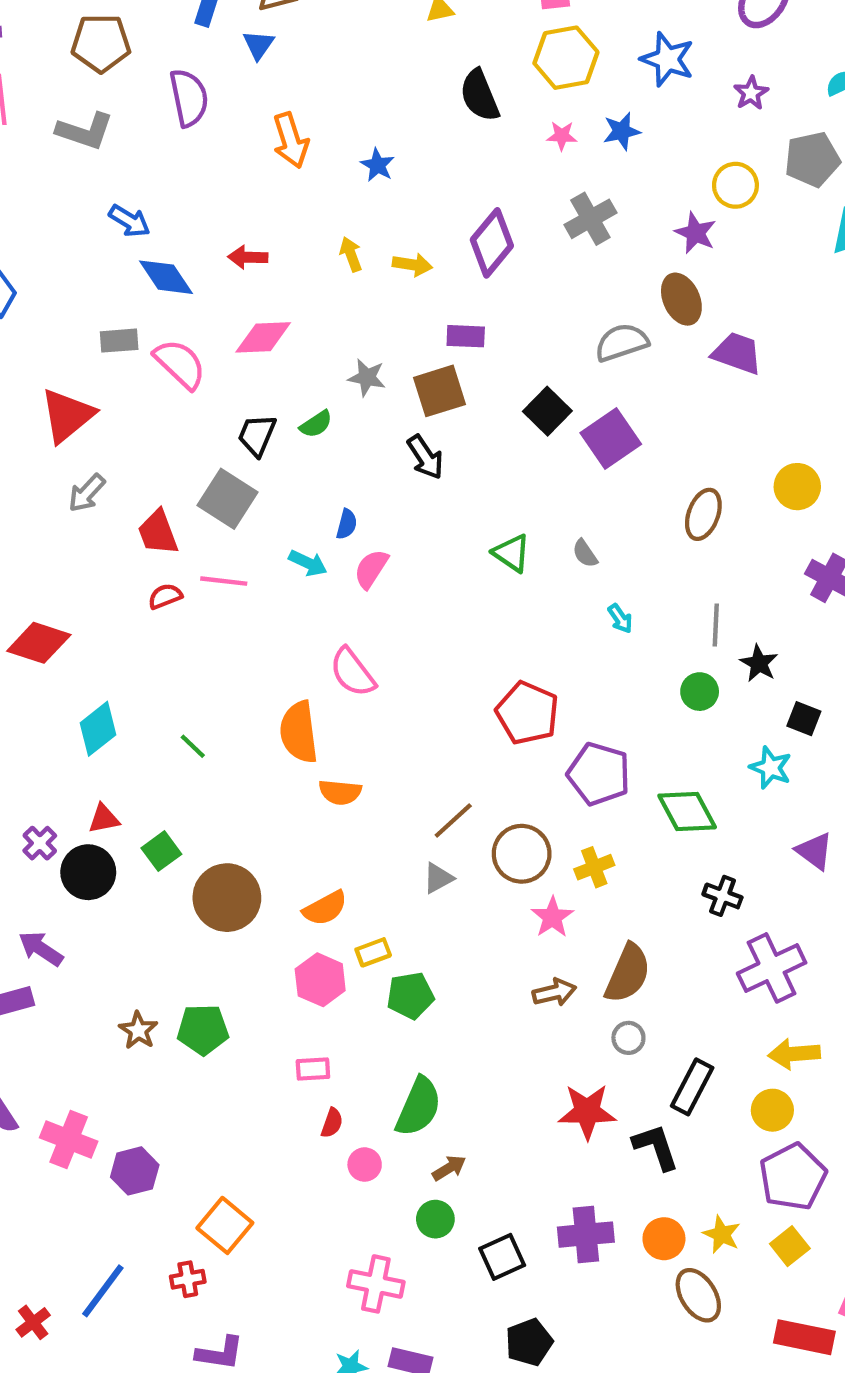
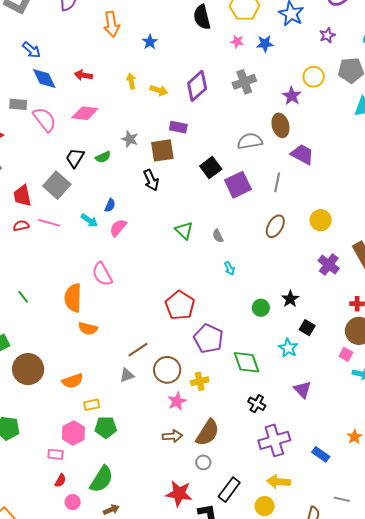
gray line: (716, 625) -> (277, 182), moved
pink hexagon: (320, 980) -> (73, 433), moved

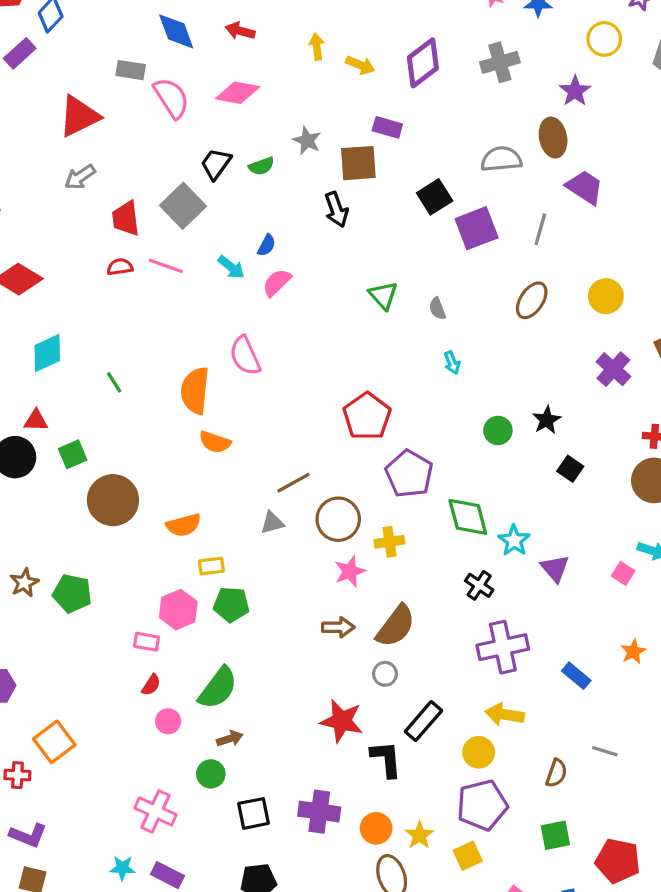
yellow circle: (314, 77) -> (604, 39), moved
cyan star: (288, 348) -> (514, 540), moved
pink square: (346, 354) -> (623, 573), moved

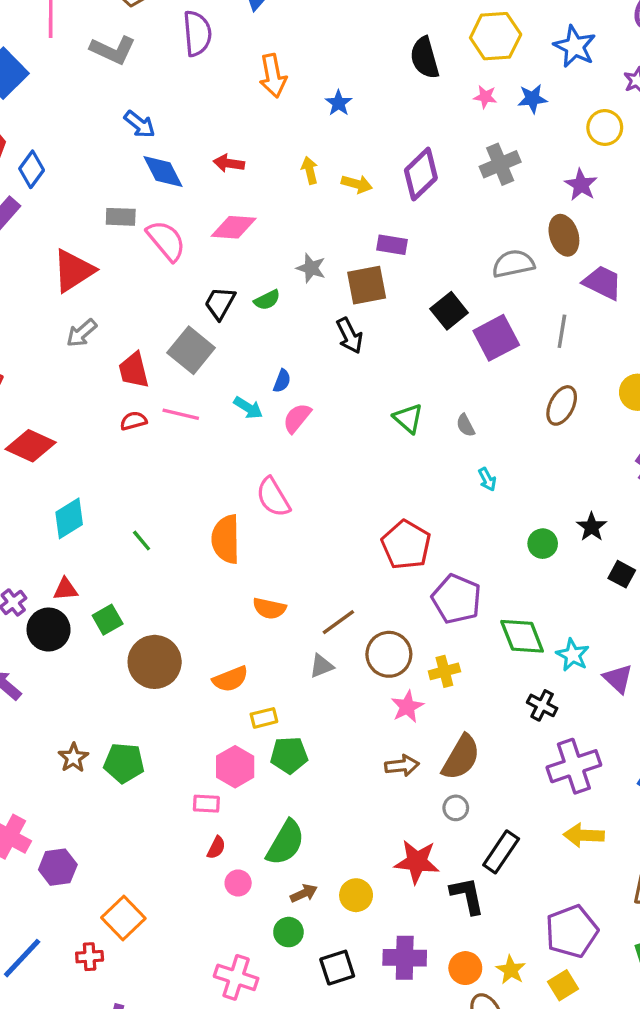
orange semicircle: (215, 442) -> (269, 608), moved
yellow circle: (479, 752) -> (356, 895), moved

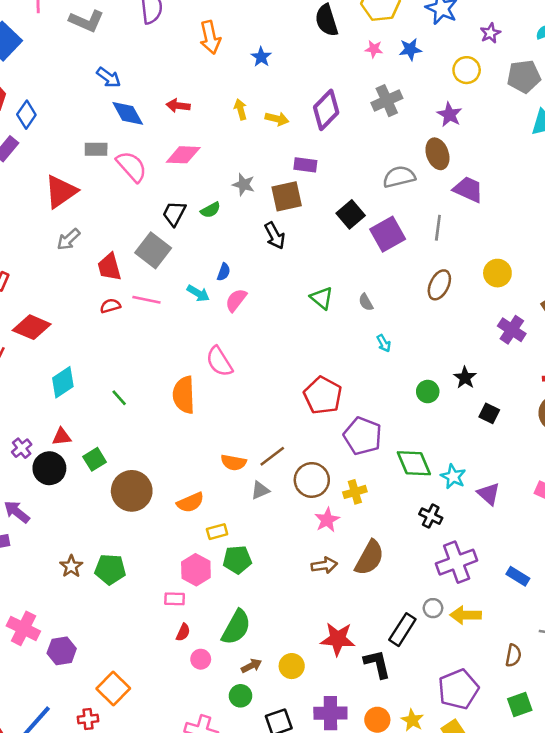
orange semicircle: (269, 608) -> (234, 462), moved
gray circle: (456, 808) -> (433, 608), moved

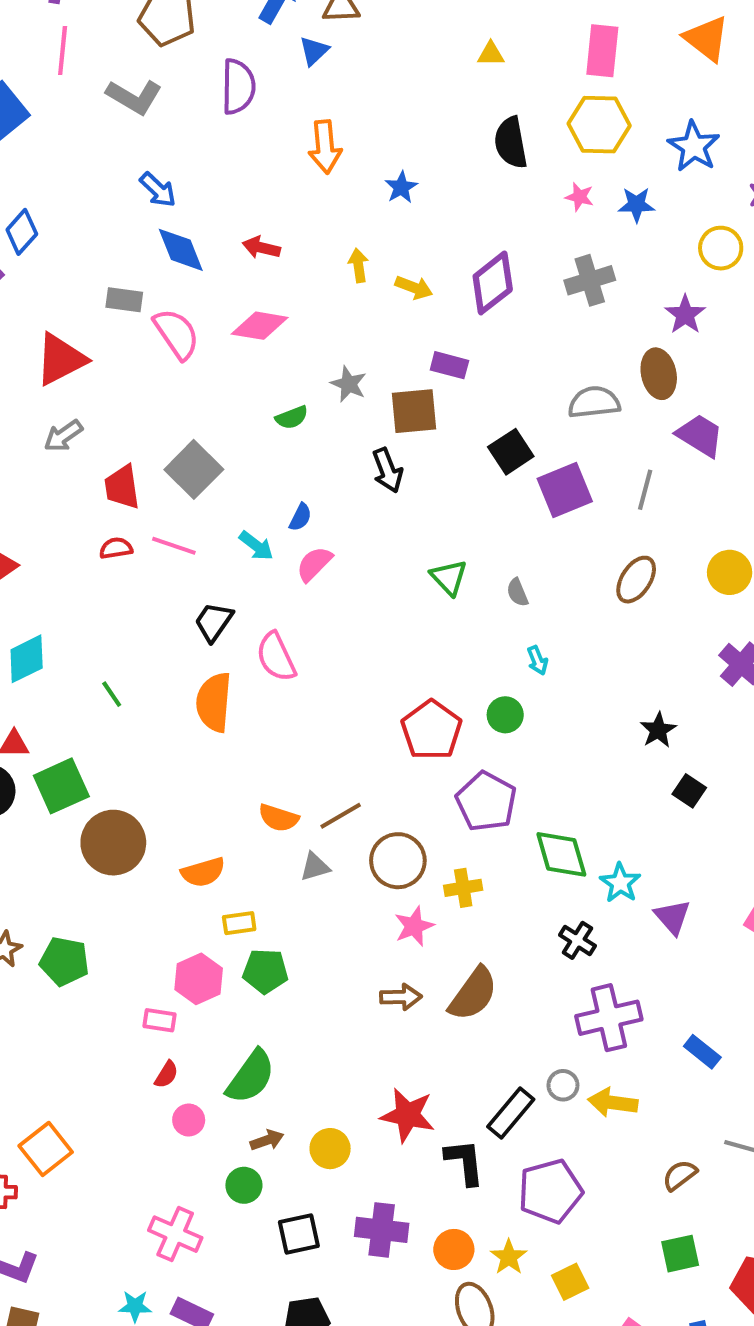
black trapezoid: (174, 213) -> (214, 622), moved
green circle: (428, 392) -> (505, 715), moved
green square: (95, 459) -> (61, 786), size x1.5
brown semicircle: (513, 655) -> (680, 1175), turned -145
purple pentagon: (458, 689) -> (550, 1191), moved

